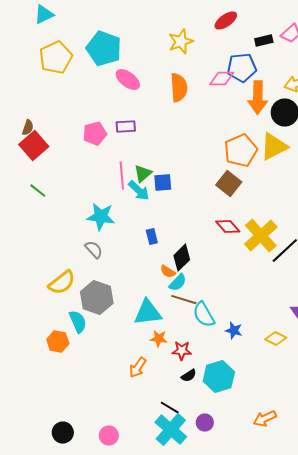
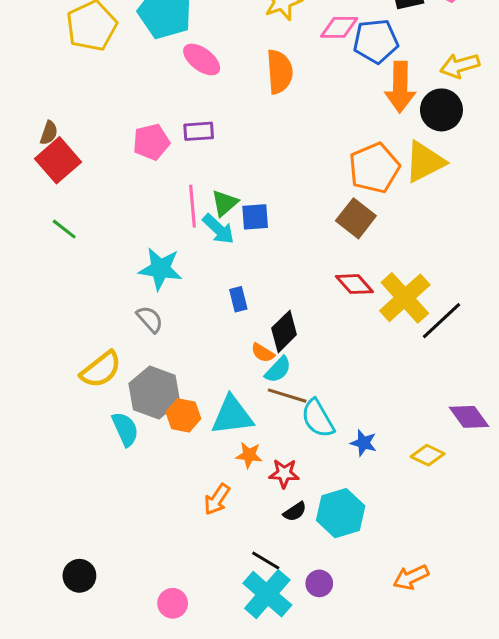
pink diamond: (222, 79) -> (339, 27), moved
orange hexagon: (58, 342) -> (183, 415), moved
black circle: (63, 433) -> (79, 576), moved

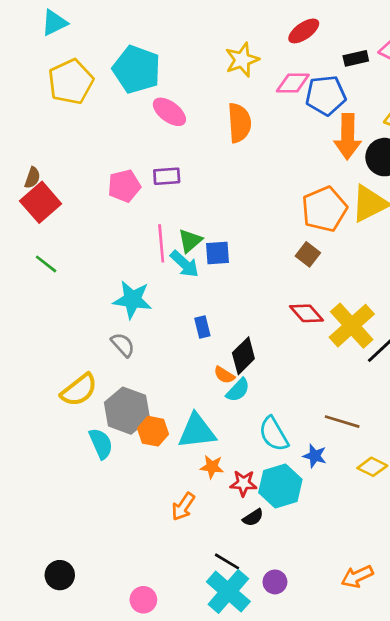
brown square: (356, 218) -> (308, 254), size x0.7
brown line: (287, 396) -> (342, 422), moved
cyan hexagon: (341, 513) -> (280, 486), moved

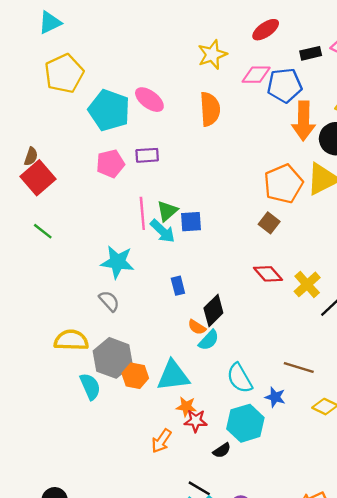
cyan pentagon: (137, 69) -> (109, 110), moved
yellow cross: (352, 326) -> (307, 284), size x0.7
yellow semicircle: (79, 390) -> (71, 340), turned -140
red star: (243, 483) -> (196, 421), moved

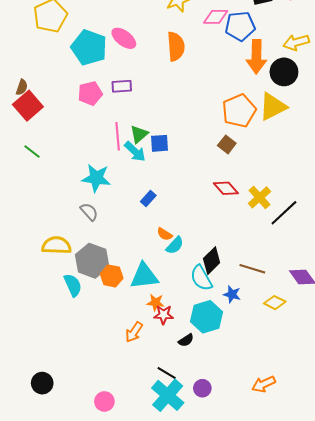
blue rectangle: (178, 286) -> (148, 198), turned 56
black diamond: (213, 311) -> (212, 261), moved

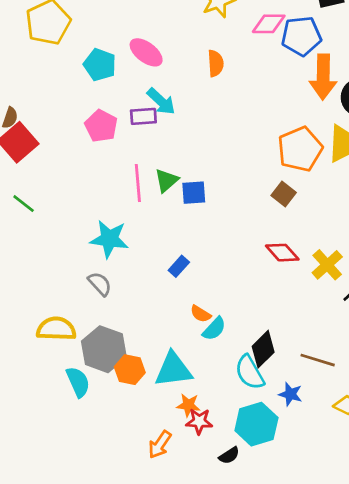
orange semicircle: (176, 46) -> (216, 63), size x0.7
cyan pentagon: (89, 47) -> (100, 65), size x0.7
pink pentagon: (90, 93) -> (101, 126), turned -30
cyan arrow: (135, 152) -> (161, 101), moved

